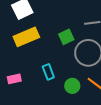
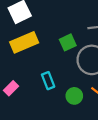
pink rectangle: (14, 79) -> (11, 88), turned -32

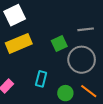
cyan rectangle: (48, 81) -> (41, 79), turned 35

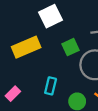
white square: (15, 15) -> (51, 16), moved

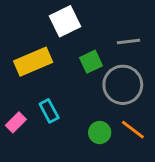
cyan rectangle: (51, 86) -> (49, 111), moved, turned -42

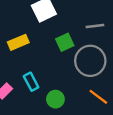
yellow rectangle: (33, 62) -> (18, 42), size x0.7
green circle: (100, 132) -> (55, 99), moved

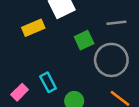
yellow rectangle: (18, 42) -> (33, 28), moved

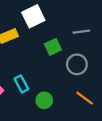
gray circle: (111, 60) -> (77, 64), size x0.7

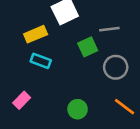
gray line: (81, 32) -> (109, 29), moved
cyan rectangle: (21, 84) -> (41, 61), moved, turned -42

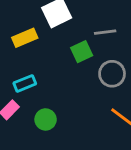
cyan rectangle: (41, 61) -> (25, 83), moved, turned -42
green circle: (78, 109) -> (46, 119), moved

